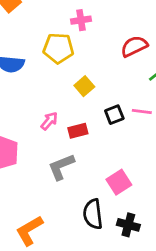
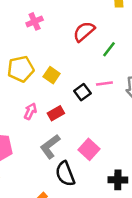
yellow pentagon: (58, 48) -> (21, 69), moved
pink square: (119, 182) -> (89, 149), moved
black semicircle: (93, 214) -> (65, 174), moved

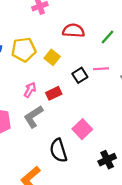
red semicircle: (84, 32) -> (73, 31), moved, turned 40
gray L-shape: (50, 146) -> (33, 117), moved
black cross: (118, 180) -> (107, 160), turned -30

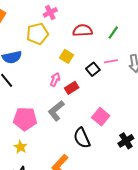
yellow pentagon: (24, 50) -> (37, 34), moved
pink arrow: (30, 90) -> (55, 80), moved

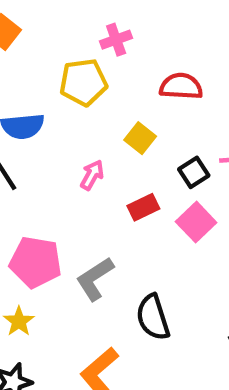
pink arrow: (55, 80) -> (92, 175), moved
gray L-shape: (56, 111) -> (95, 279), moved
pink square: (101, 117) -> (196, 222), moved

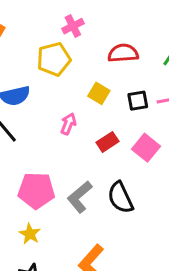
black square: (194, 172) -> (138, 101), moved, turned 30
black semicircle: (153, 317) -> (120, 198), moved

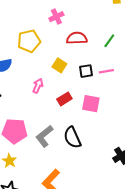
pink cross: (73, 26) -> (56, 17), moved
pink square: (146, 148) -> (91, 104), turned -30

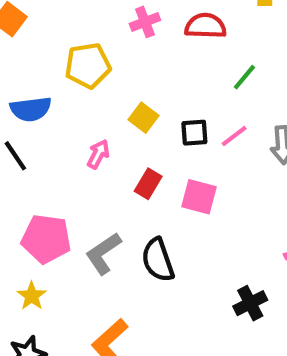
red semicircle: (77, 38) -> (205, 26), moved
pink line: (106, 71) -> (234, 136), turned -32
red rectangle: (64, 99) -> (148, 184), turned -32

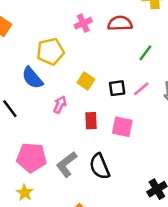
blue semicircle: (31, 109) -> (32, 78), moved, turned 60
red rectangle: (148, 184) -> (91, 121), turned -30

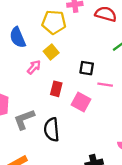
yellow pentagon: (50, 51) -> (54, 22), moved
yellow square: (86, 81) -> (51, 52), moved
pink line: (141, 89) -> (105, 85), moved, turned 32

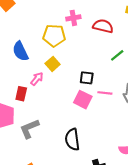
red rectangle: (56, 89) -> (21, 94), moved
pink square: (81, 102) -> (83, 100), moved
black semicircle: (52, 130) -> (72, 139), moved

